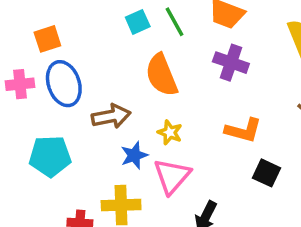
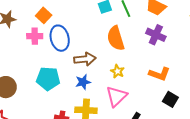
orange square: (47, 39) -> (44, 15), moved, turned -35
blue star: (134, 155) -> (83, 82), moved

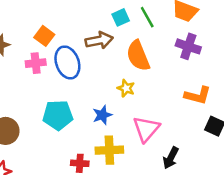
brown arrow: (85, 59) -> (99, 40), moved
yellow star: (117, 71) -> (126, 88), moved

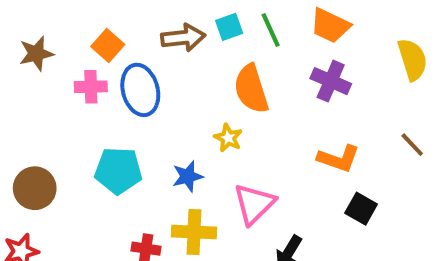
brown arrow: (99, 40) -> (183, 38), moved

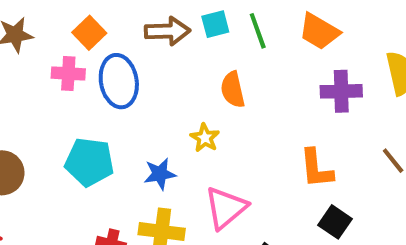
purple cross: (331, 81) -> (341, 91), moved, turned -30
orange semicircle: (251, 89) -> (233, 90), size x0.7
orange L-shape: (339, 159) -> (316, 169), turned 60

